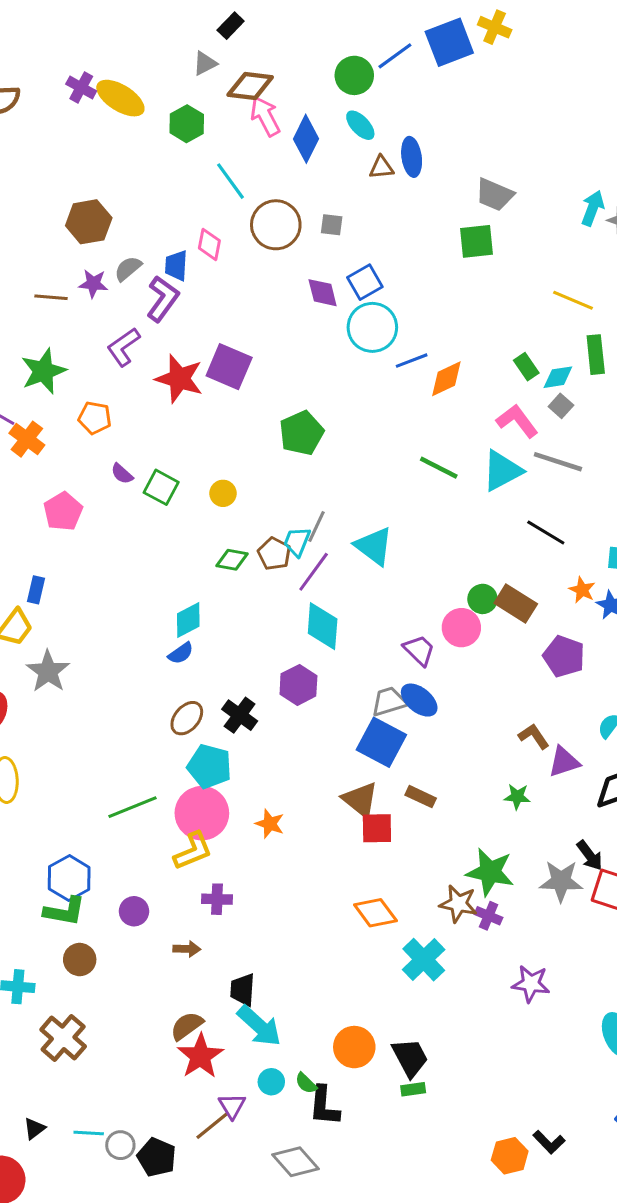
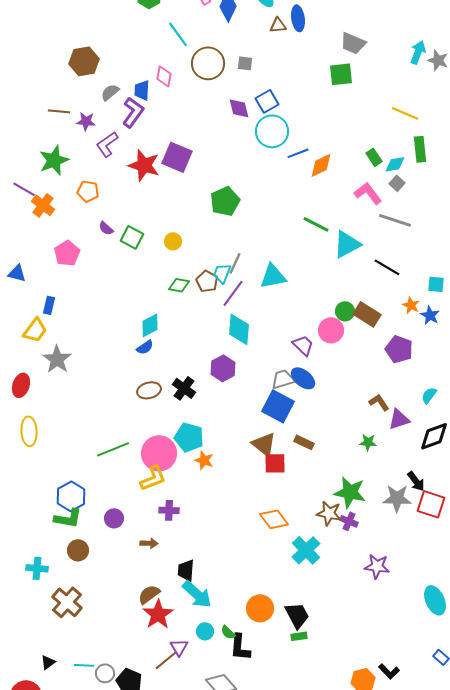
purple star: (93, 284) -> (86, 121), moved
cyan triangle: (502, 471) -> (347, 244), moved
cyan triangle: (374, 546) -> (273, 276), turned -48
brown ellipse: (187, 718) -> (149, 390), turned 35
cyan pentagon: (209, 766) -> (189, 437), moved

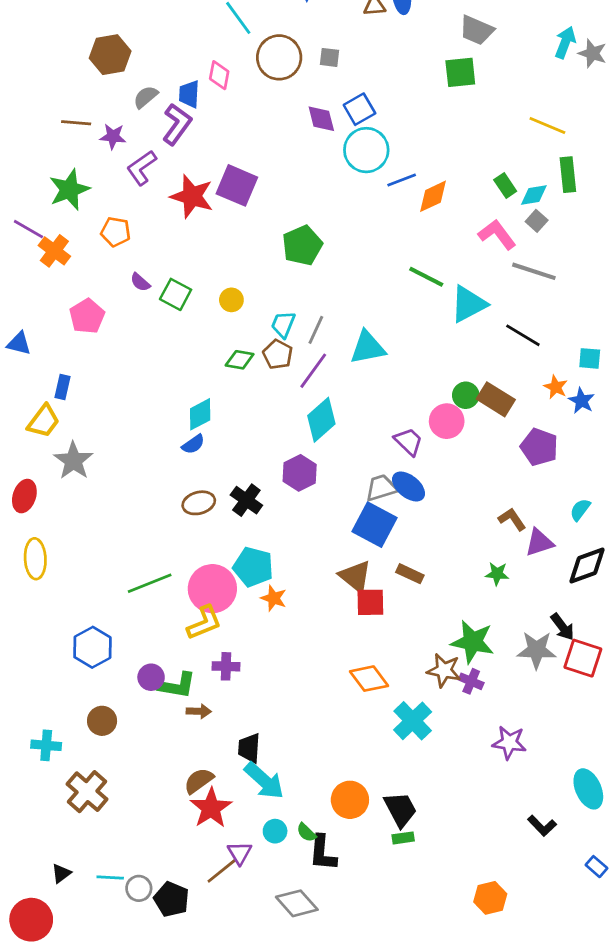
cyan trapezoid: (222, 273) -> (283, 324), moved
cyan diamond: (239, 329) -> (321, 420), turned 44
green L-shape: (68, 518) -> (177, 685), moved
black L-shape: (389, 671) -> (542, 826), moved

